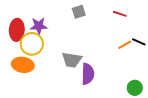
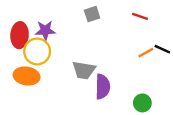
green circle: (135, 88) -> (142, 103), moved

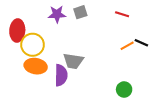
purple star: (45, 30) -> (57, 14), moved
orange ellipse: (27, 76) -> (36, 66), moved
purple semicircle: (103, 87) -> (61, 75), moved

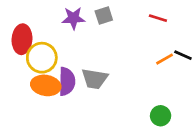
purple semicircle: (61, 75) -> (67, 81), moved

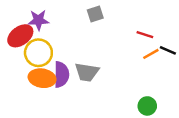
purple star: (73, 18) -> (38, 20), moved
red line: (158, 18) -> (145, 35), moved
red ellipse: (22, 39) -> (20, 36), turned 50

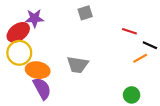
yellow circle: (38, 53) -> (19, 53), moved
orange line: (151, 54) -> (140, 58), moved
purple semicircle: (61, 75) -> (42, 88), moved, turned -30

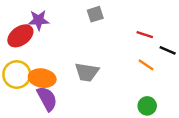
yellow circle: (19, 53) -> (17, 75), moved
orange line: (140, 58) -> (146, 65), moved, turned 64

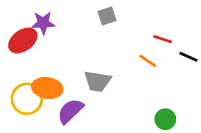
orange line: (146, 65) -> (148, 61), moved
yellow circle: (17, 75) -> (27, 99), moved
purple semicircle: (47, 99) -> (70, 111), moved, turned -105

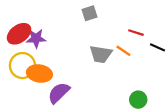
purple star: (43, 23) -> (36, 38), moved
gray trapezoid: (97, 81) -> (101, 54), moved
yellow circle: (27, 99) -> (22, 66), moved

